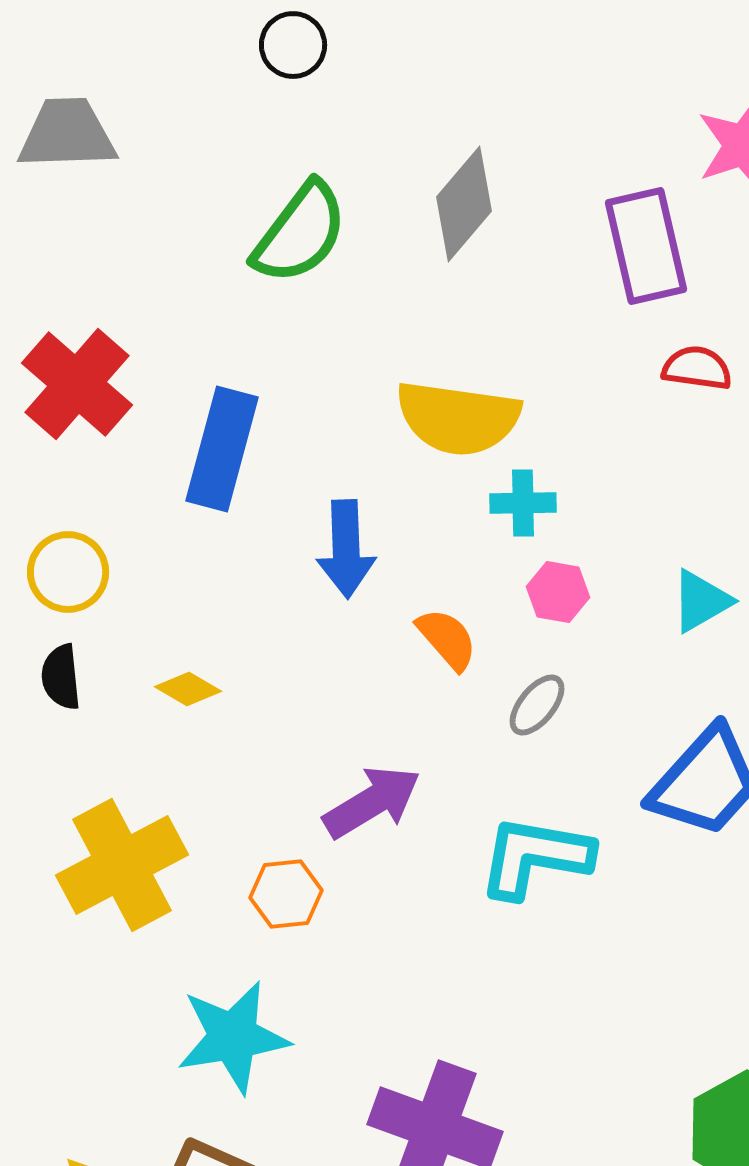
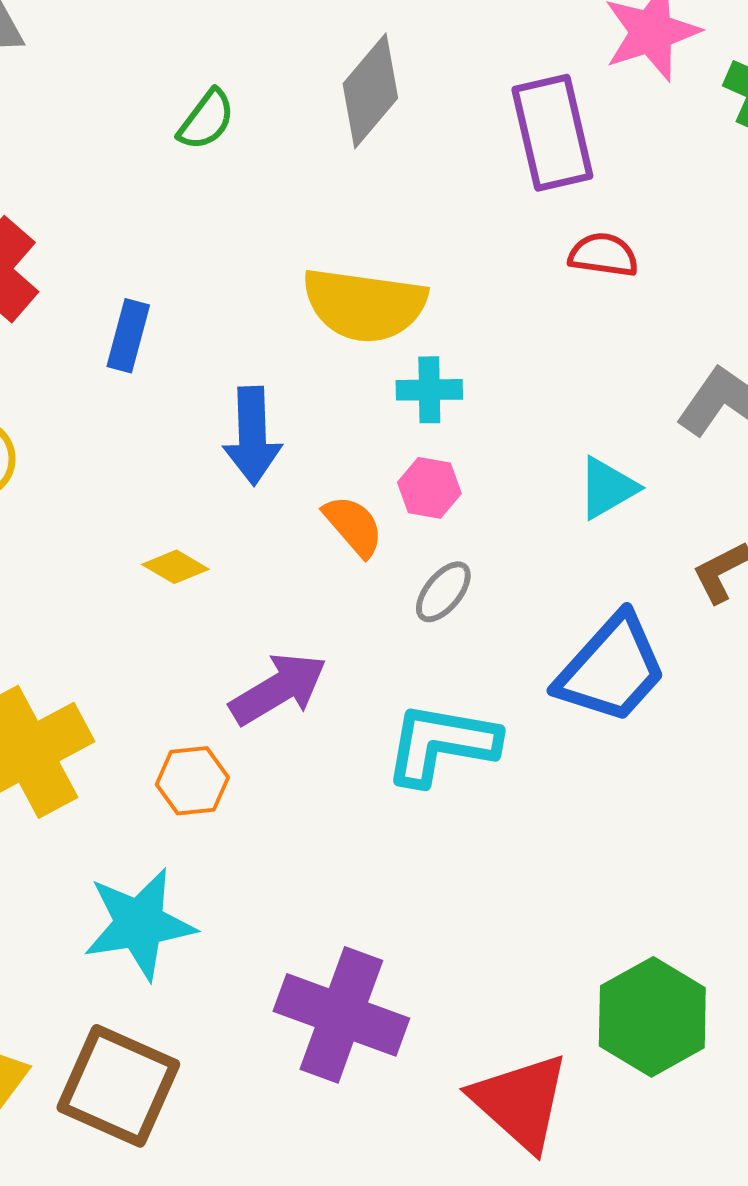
green semicircle: (300, 233) -> (206, 120), size x0.6
blue rectangle: (222, 449) -> (128, 336), size x0.6
pink hexagon: (558, 592) -> (429, 488), moved
yellow diamond: (188, 689) -> (175, 567), moved

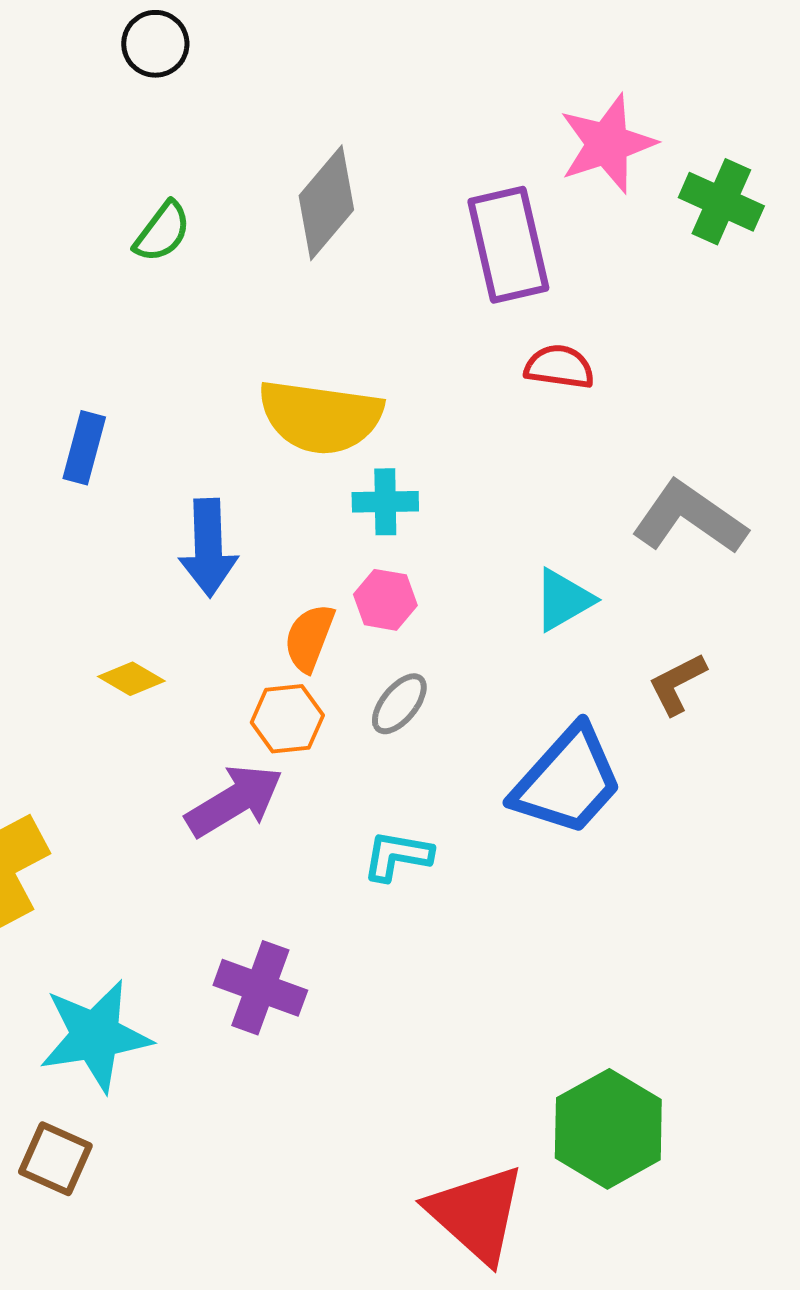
orange semicircle: (353, 526) -> (309, 638), turned -118
cyan L-shape: (441, 744) -> (397, 856), size x0.6
orange hexagon: (192, 781) -> (287, 719), moved
purple cross: (341, 1015) -> (260, 988), moved, size x0.7
brown square: (118, 1086) -> (55, 1159), moved, size x0.6

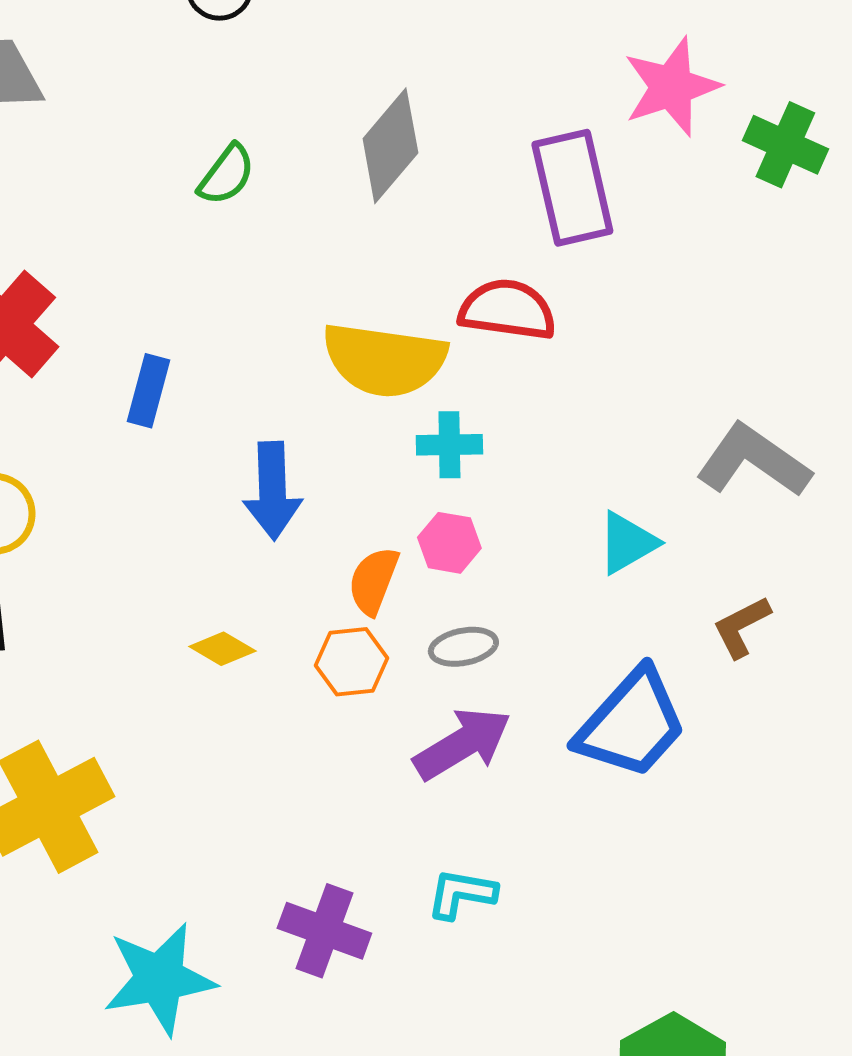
red semicircle: (559, 367) -> (507, 310), moved, size x1.4
yellow diamond: (131, 679) -> (222, 649), moved
gray ellipse: (399, 704) -> (463, 647), turned 40
purple arrow: (234, 801) -> (462, 744), moved
cyan L-shape: (397, 856) -> (461, 894), moved

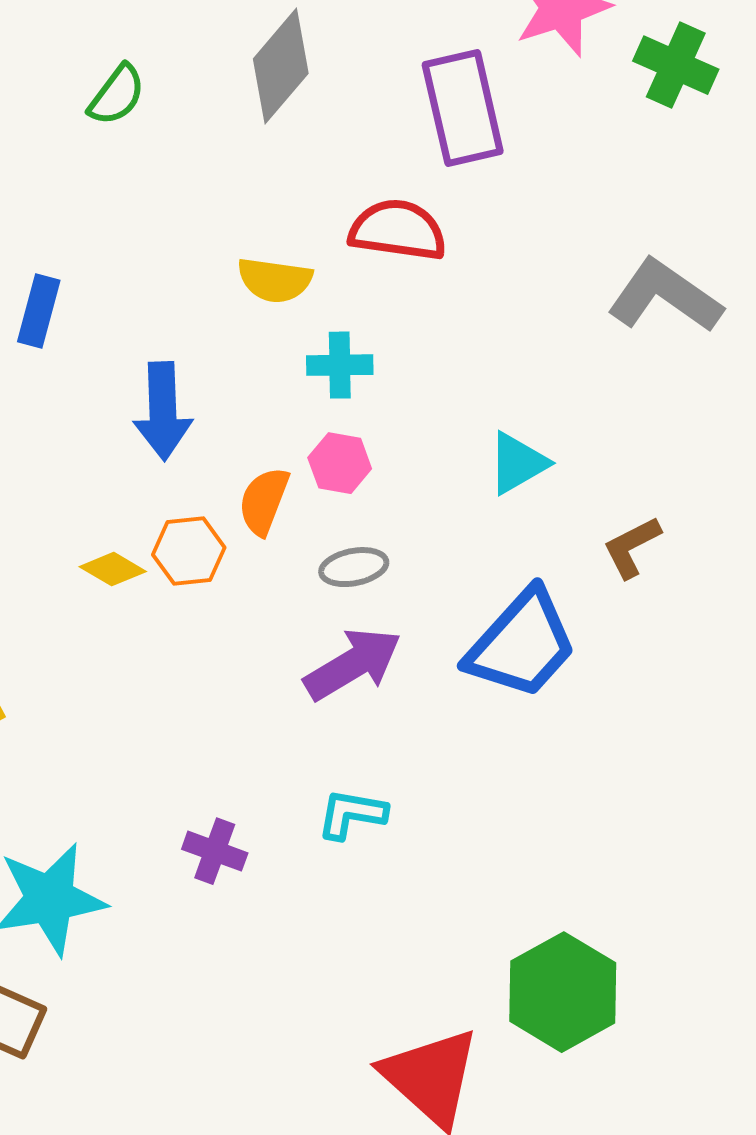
yellow semicircle: (384, 360) -> (275, 280), size x0.6
gray L-shape: (753, 461) -> (665, 296), moved
orange hexagon: (351, 662) -> (189, 551), moved
purple cross: (324, 931) -> (215, 851), size x0.7

